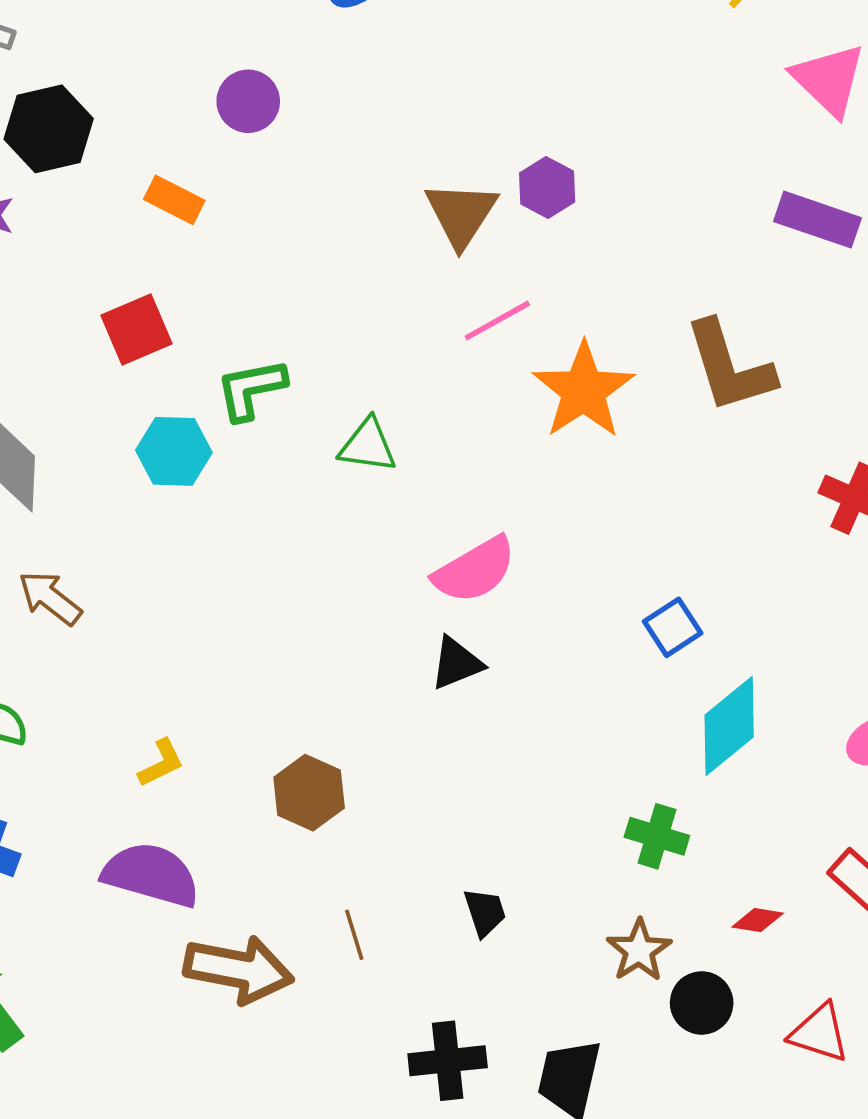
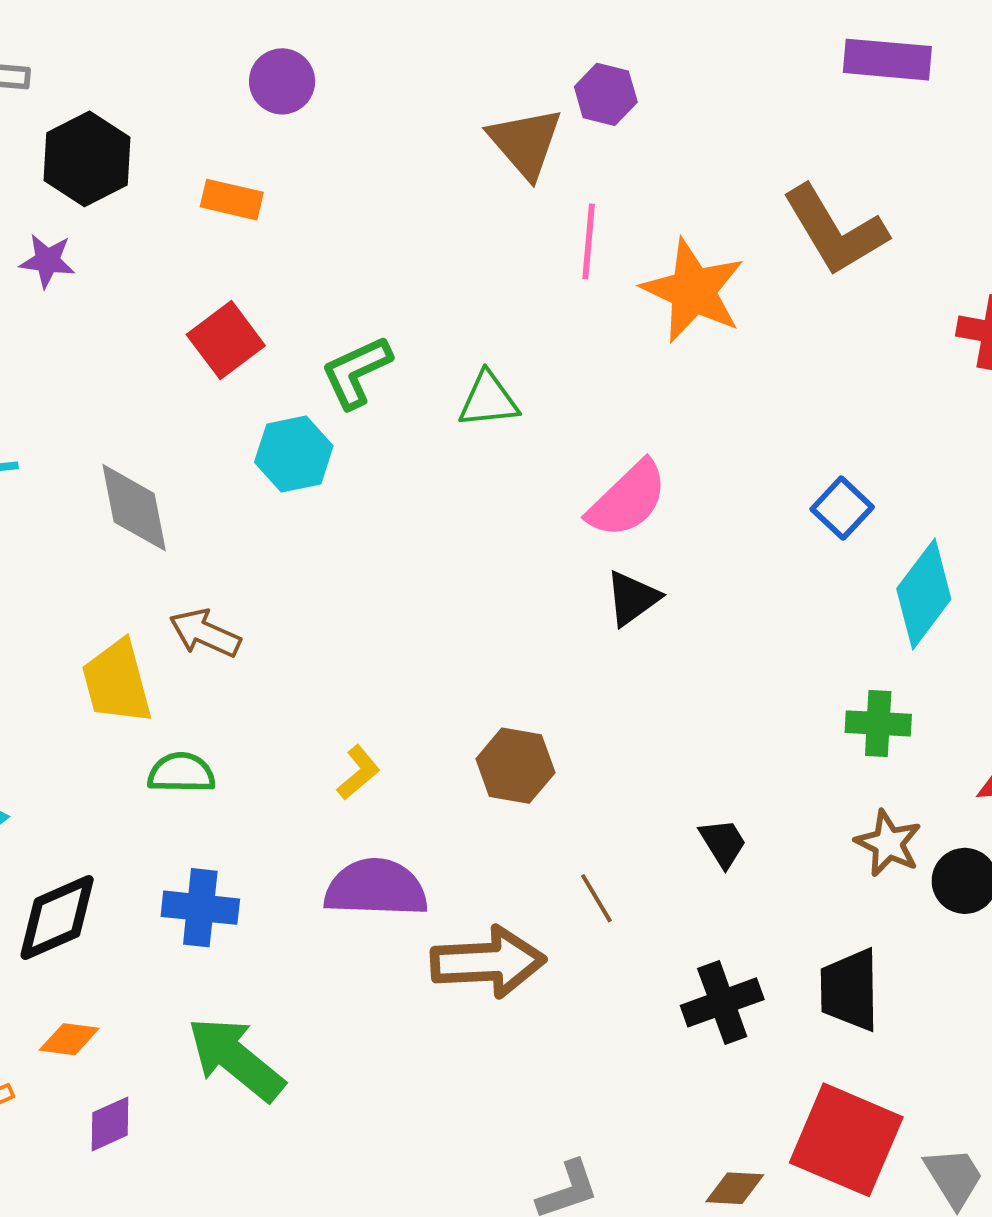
pink line: (497, 321) -> (589, 241), turned -42

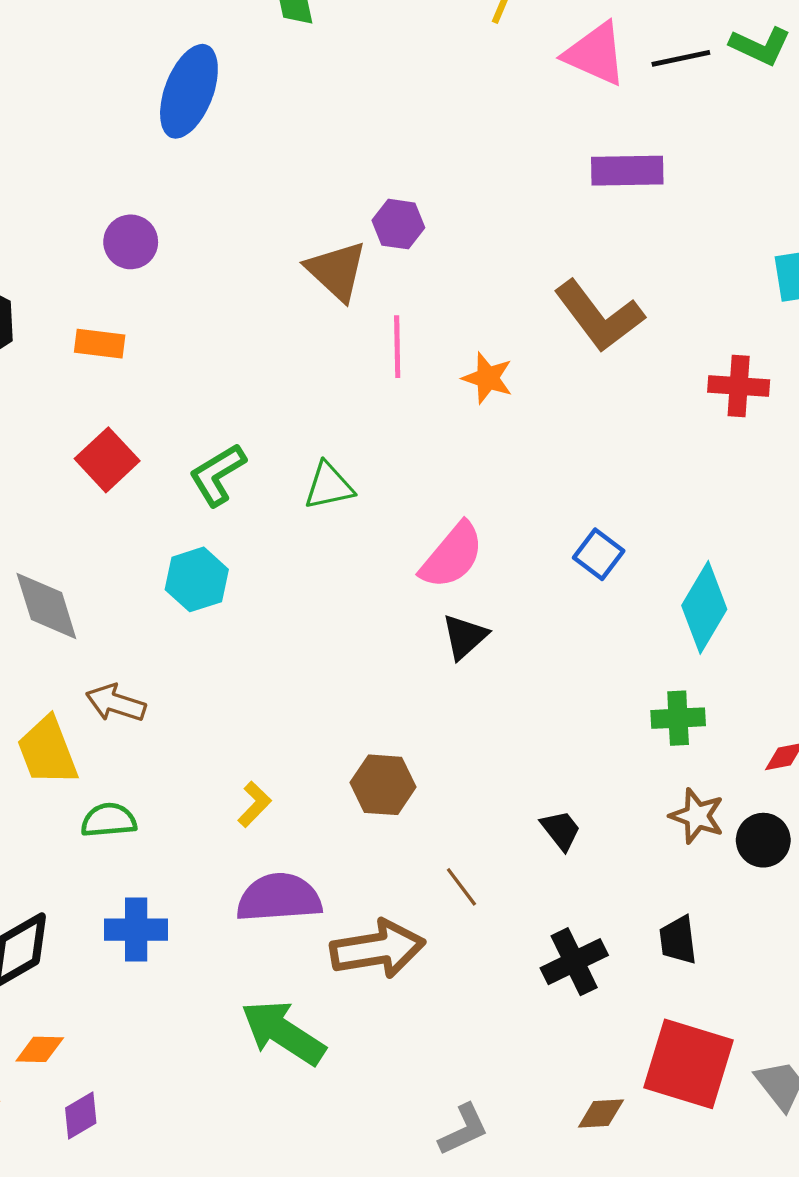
orange star: (693, 291) -> (488, 378), size x0.6
cyan hexagon: (294, 454) -> (197, 579), moved
blue square: (842, 508) -> (599, 554), moved
black trapezoid: (850, 990) -> (678, 940), size x0.7
green arrow: (236, 1059) -> (283, 1033), moved

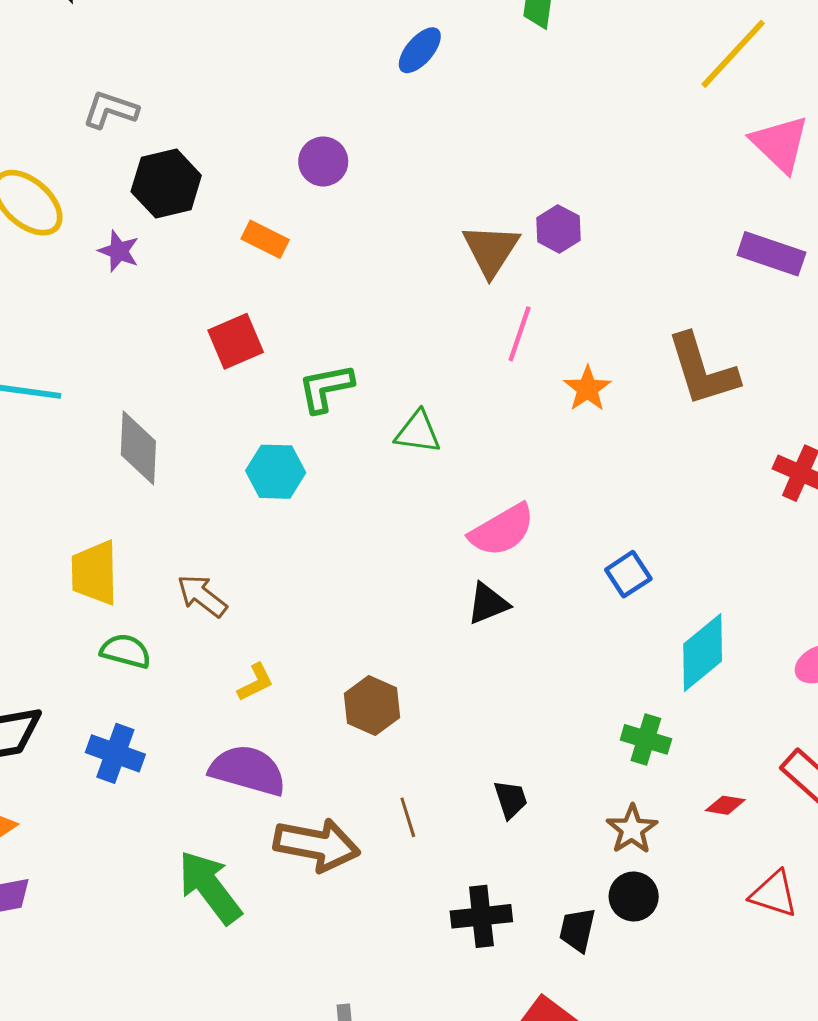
blue ellipse: (189, 91) -> (420, 50), size x0.6
brown arrow: (116, 703) -> (202, 596), moved
black circle: (763, 840) -> (634, 896), moved

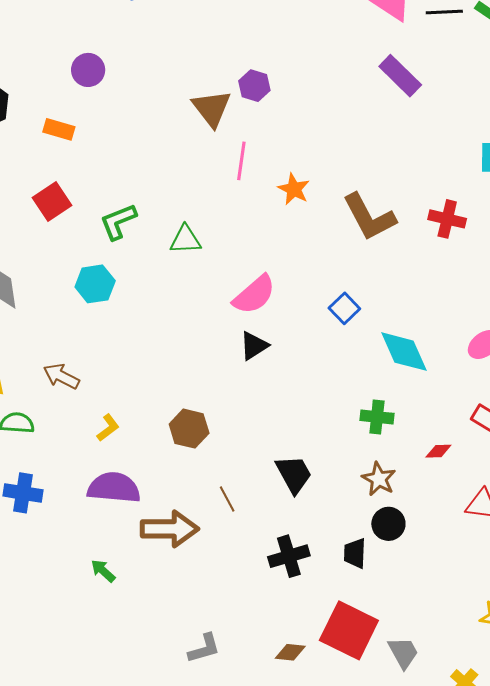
purple rectangle: (771, 254) -> (400, 76), turned 36
brown L-shape: (702, 370) -> (369, 217), moved
cyan diamond: (703, 653) -> (404, 352), turned -64
black trapezoid: (511, 799) -> (294, 474), size x1.5
green arrow: (210, 887) -> (103, 571), size x0.5

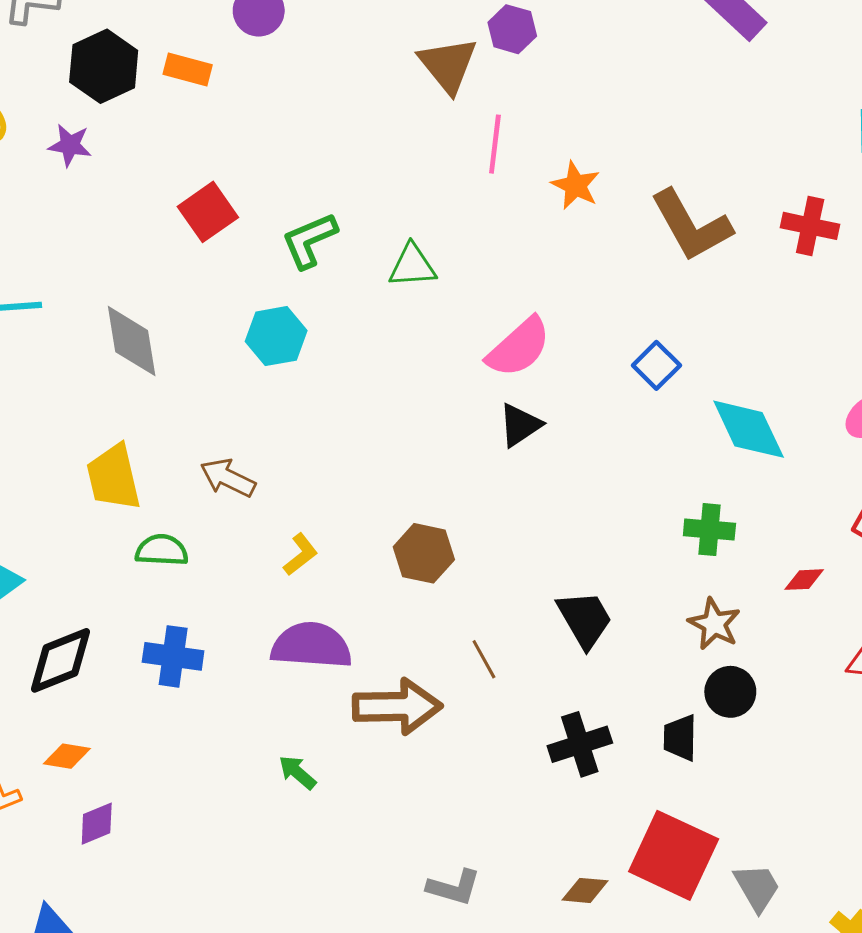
orange rectangle: (59, 129) -> (188, 69), moved
gray L-shape: (204, 648) -> (454, 887), turned 33

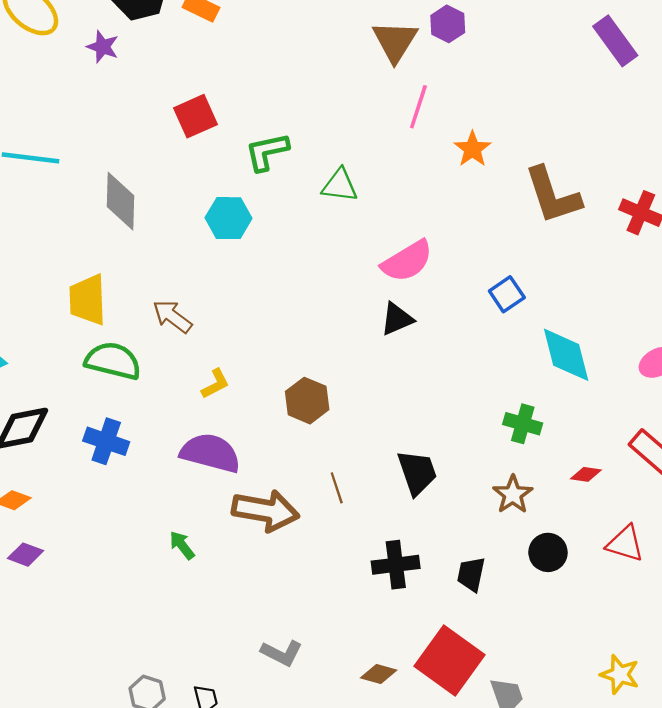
green semicircle: (162, 550) -> (113, 361), size x1.4
black circle: (730, 692) -> (548, 552), moved
purple diamond: (97, 824) -> (26, 555), turned 32

